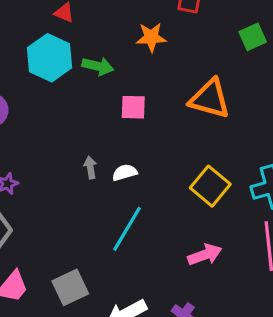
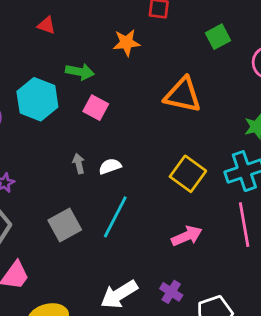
cyan hexagon: (50, 58) -> (37, 99), moved
pink square: (133, 107) -> (96, 108), moved, turned 30
gray square: (70, 287) -> (65, 225), moved

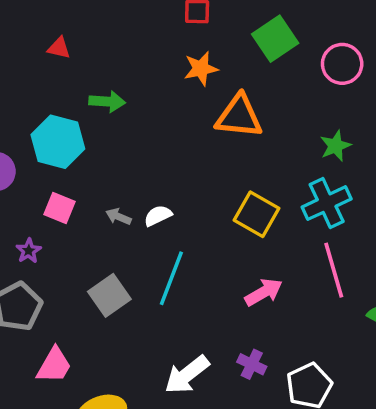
green square: (218, 37) -> (275, 39), size x1.4
orange star: (126, 43) -> (201, 69), moved
pink square: (96, 108) -> (60, 208), moved
gray arrow: (79, 164) -> (118, 217), turned -48

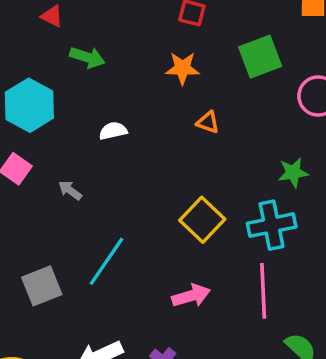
green arrow: (107, 102) -> (87, 57), moved
orange triangle: (239, 116) -> (208, 122), size x0.5
white semicircle: (158, 216) -> (113, 131), moved
gray square: (109, 295) -> (42, 286), moved

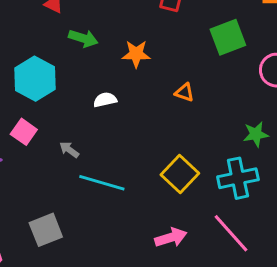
orange star: (182, 68) -> (136, 54), moved
cyan line: (106, 261) -> (102, 183), moved, turned 72
pink line: (263, 291) -> (231, 233), turned -39

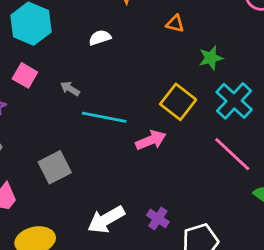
green star: (256, 134) -> (211, 58), moved
cyan cross: (238, 178) -> (234, 101), turned -30
pink arrow: (171, 238) -> (151, 140), moved

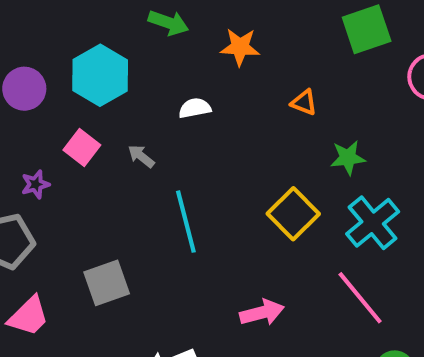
gray arrow: (70, 89) -> (141, 156), moved
cyan line: (104, 117) -> (186, 222), turned 57
pink arrow: (151, 140) -> (262, 313), moved

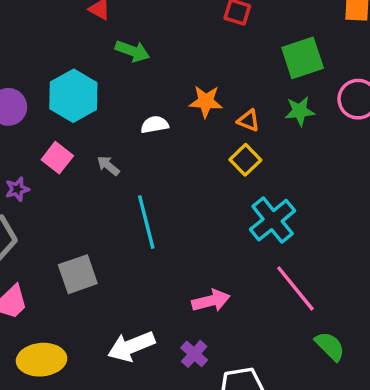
orange star: (240, 47) -> (206, 101), moved
green star: (348, 158) -> (300, 111), moved
yellow square: (293, 214) -> (245, 160), moved, size x0.7
cyan cross: (373, 223) -> (273, 220), moved

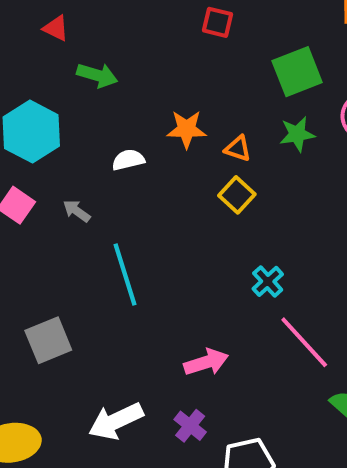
cyan cross: (273, 220) -> (268, 281), moved, size x0.6

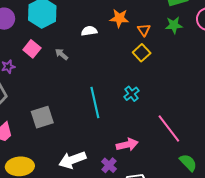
orange triangle: (238, 149) -> (144, 30), turned 32
cyan line: (125, 274) -> (95, 103), moved
cyan cross: (268, 281) -> (132, 94), moved
pink arrow: (206, 362) -> (127, 145), moved

